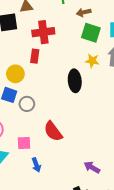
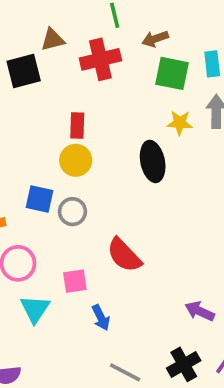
red cross: (43, 32) -> (100, 59), moved
yellow circle: (15, 74) -> (76, 160), moved

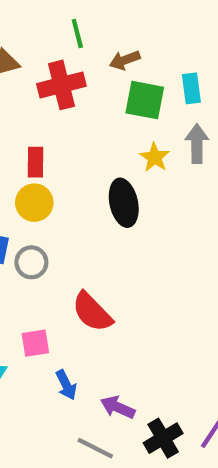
yellow star: (180, 123) -> (155, 157), turned 30
purple arrow: (200, 311) -> (118, 407), moved

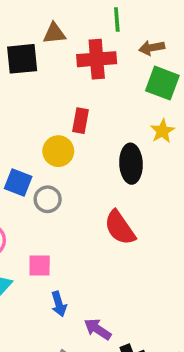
red rectangle: (36, 162) -> (81, 121), moved
red semicircle: (92, 312) -> (120, 228), moved

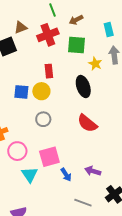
green square: (162, 83) -> (77, 45), moved
blue square: (18, 182) -> (21, 92), moved
pink square: (40, 266) -> (49, 157), size x1.5
purple arrow: (98, 329) -> (93, 171), moved

